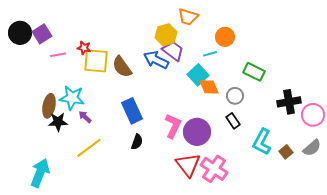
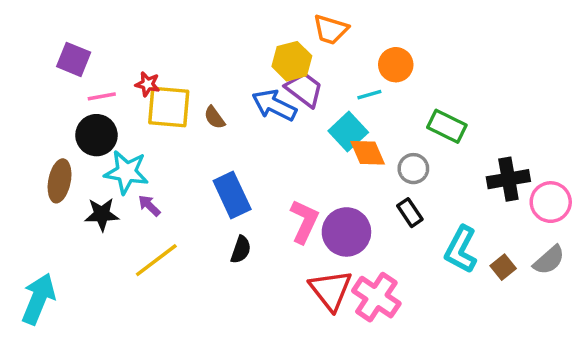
black circle: (20, 33) -> (96, 135), moved
purple square: (42, 34) -> (74, 59), turned -36
brown semicircle: (122, 67) -> (214, 118), size x0.6
brown ellipse: (49, 106) -> (60, 181), moved
cyan arrow: (40, 173) -> (38, 299), moved

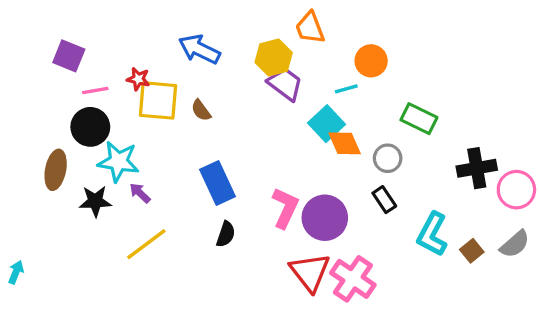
orange trapezoid: (331, 29) -> (310, 28), turned 52
blue arrow: (274, 105) -> (199, 49), moved
cyan arrow: (38, 299) -> (16, 272), moved, size x0.5

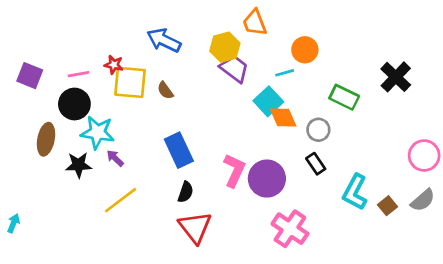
purple square: (69, 56) -> (30, 76), moved
black cross: (477, 168) -> (396, 77), moved, turned -36
red triangle: (310, 272) -> (195, 227), moved

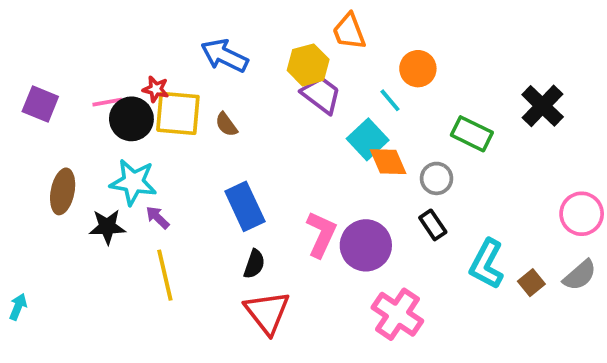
cyan line: (285, 73) -> (390, 100), turned 66
black circle: (74, 104) -> (131, 119), moved
yellow line: (121, 200) -> (165, 275), turned -66

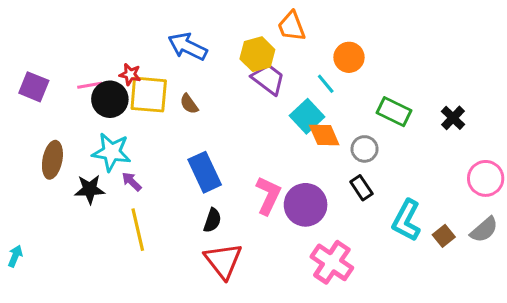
black cross: (543, 106) -> (453, 118), moved, size x0.7

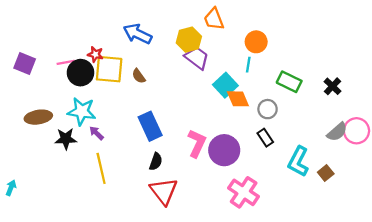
cyan line: (326, 84) -> (248, 65), moved, turned 49
brown ellipse: (52, 160) -> (38, 117), turned 70
gray semicircle: (484, 230) -> (337, 132), moved

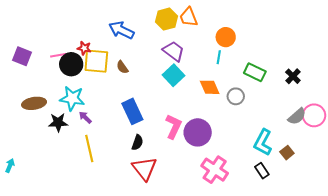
yellow hexagon: (189, 40) -> (167, 19), moved
cyan square: (225, 85) -> (174, 75), moved
black rectangle: (265, 138) -> (262, 171), moved

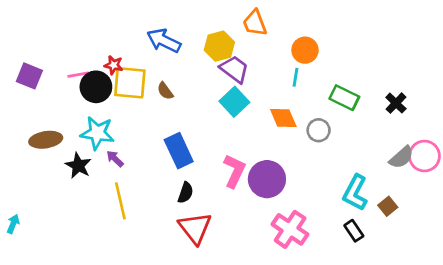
yellow hexagon: (167, 19) -> (219, 46), moved
black star: (58, 122) -> (78, 166), turned 30

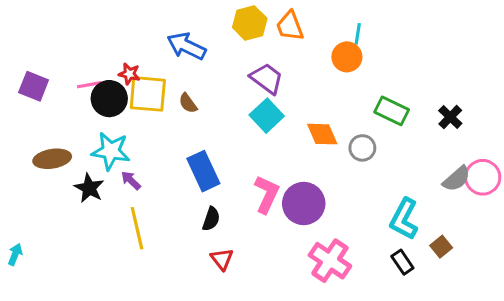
yellow hexagon: (219, 46) -> (250, 23), moved
cyan line: (295, 77) -> (358, 34), moved
brown square: (388, 206) -> (441, 247), moved
red triangle: (195, 228) -> (222, 259), size x0.6

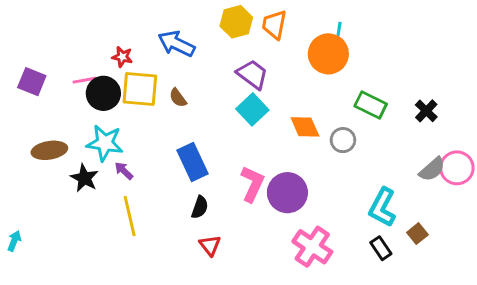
orange trapezoid: (290, 26) -> (274, 25), turned 32
orange circle: (347, 57) -> (328, 54), size x1.4
red star: (129, 74) -> (122, 57), moved

